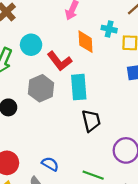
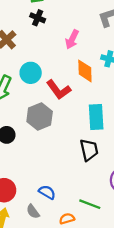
cyan rectangle: (79, 87) -> (96, 117), moved

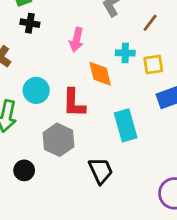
red L-shape: (59, 90) -> (74, 103), turned 50
black trapezoid: (89, 150) -> (101, 171), moved

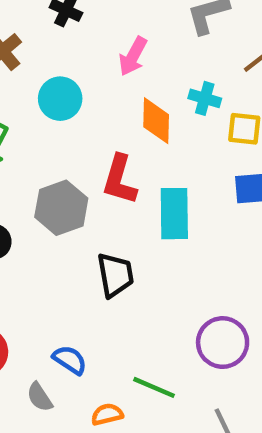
cyan circle: (36, 90) -> (60, 99), moved
red L-shape: (74, 103) -> (120, 180), moved

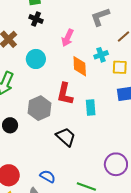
cyan cross: (205, 98) -> (101, 55), turned -32
cyan rectangle: (174, 214) -> (91, 108), size x0.7
black trapezoid: (115, 275) -> (66, 137), turned -35

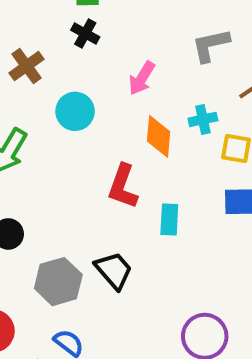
gray hexagon: (40, 108) -> (58, 282), moved

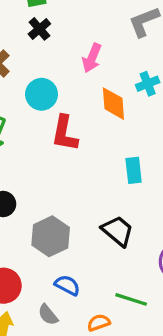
black cross: (85, 33) -> (39, 29), turned 30
red L-shape: (123, 186) -> (65, 133), moved
black trapezoid: (114, 270) -> (118, 231), moved

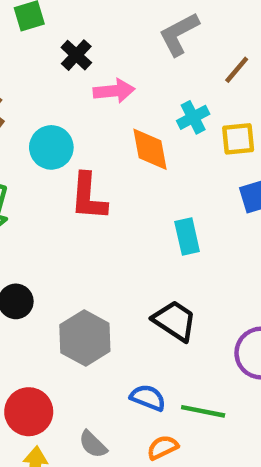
black cross: (39, 29) -> (76, 55), moved
pink arrow: (92, 58) -> (114, 91), turned -112
blue semicircle: (67, 285) -> (148, 398), moved

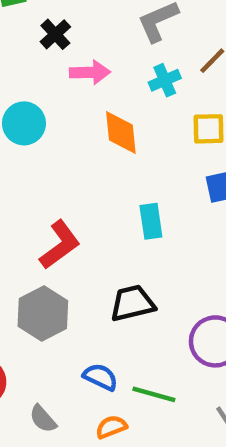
cyan cross: (193, 117) -> (165, 80), moved
red L-shape: (88, 197) -> (60, 245), moved, turned -135
black trapezoid: (175, 321) -> (132, 303), turned -51

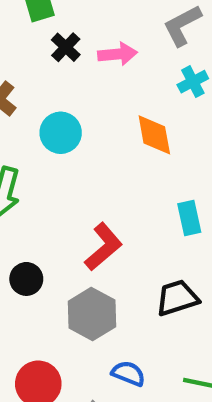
black cross: (55, 34) -> (66, 47), moved
pink arrow: (90, 72) -> (118, 54), moved
blue semicircle: (100, 377) -> (128, 373), moved

